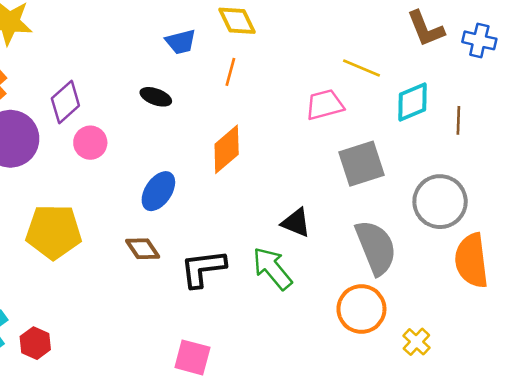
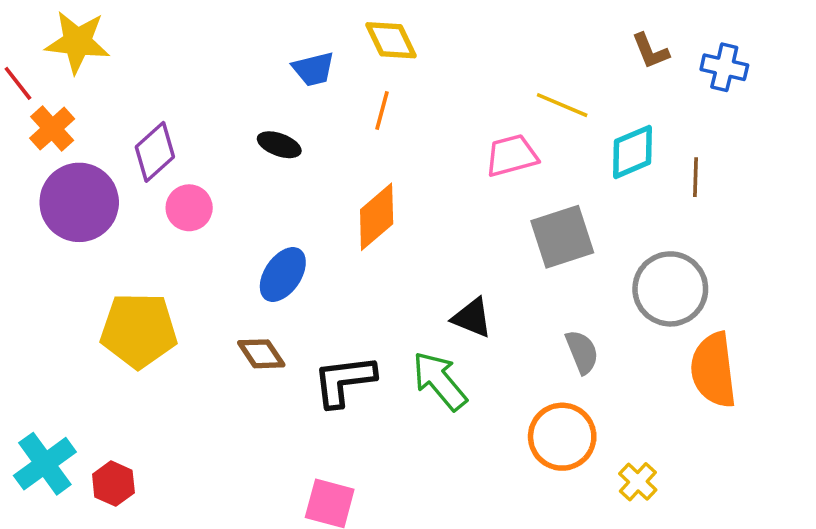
brown L-shape: (426, 29) -> (650, 51), size x0.7
gray semicircle: (376, 247) -> (582, 352), size x0.6

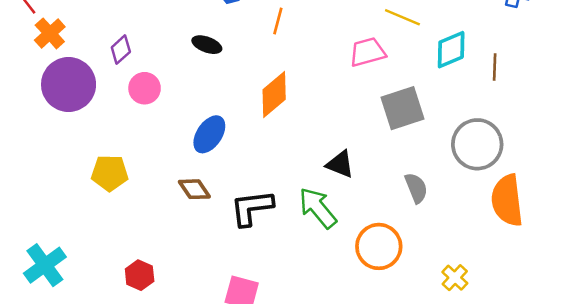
purple diamond: (155, 152) -> (121, 50), size x0.7
yellow pentagon: (139, 330) -> (110, 173), size x0.7
orange circle: (562, 437) -> (379, 246), moved
red hexagon: (113, 484) -> (140, 275), moved

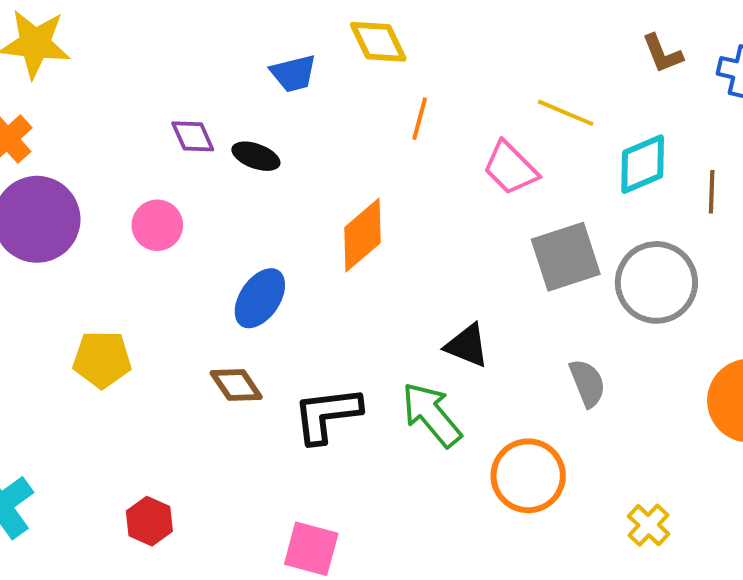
orange line: (278, 21) -> (420, 119), moved
purple diamond: (121, 50) -> (193, 136), moved, turned -72
pink trapezoid: (368, 52) -> (510, 168), turned -120
gray circle: (477, 144) -> (656, 282), moved

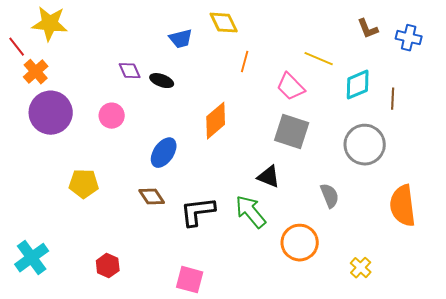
gray square: (566, 257) -> (292, 132), moved, turned 36

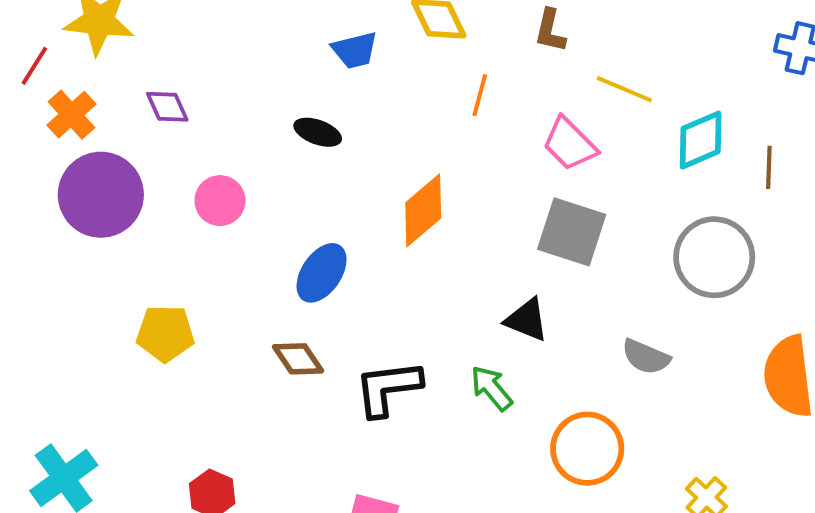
brown L-shape: (368, 29) -> (550, 31), moved, turned 35
red line: (17, 47) -> (34, 66), turned 70
purple diamond: (130, 71) -> (167, 107), moved
gray semicircle: (330, 196) -> (646, 357), turned 135
green arrow: (251, 212) -> (492, 388), size x0.7

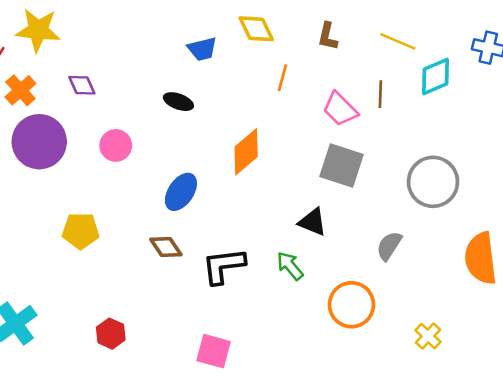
yellow line: (624, 89) -> (398, 41), moved
cyan diamond: (701, 140) -> (436, 76), moved
brown line: (769, 167) -> (380, 94), moved
gray semicircle: (646, 357) -> (389, 246), turned 100

